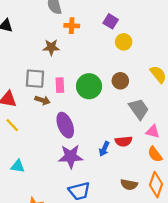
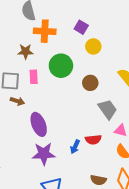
orange cross: (72, 26) -> (45, 31), size x1.5
pink rectangle: (60, 85) -> (34, 77), moved
green circle: (89, 86) -> (61, 66), moved

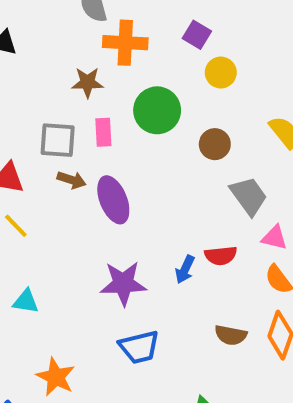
purple ellipse: (39, 124) -> (113, 200), moved

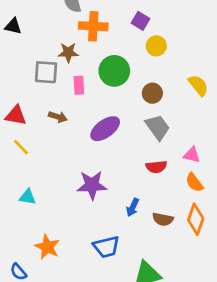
gray square: (58, 140) -> (46, 72), moved
gray trapezoid: (249, 196) -> (158, 127), moved
purple ellipse: (113, 200) -> (105, 129), moved, turned 76
blue arrow: (185, 269) -> (133, 207), moved
blue trapezoid: (139, 347) -> (106, 247), moved

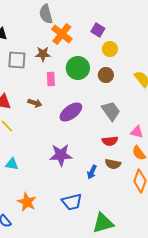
orange cross: (93, 26) -> (62, 34), turned 35
gray square: (46, 72) -> (17, 60), moved
brown circle: (152, 93) -> (106, 75), moved
brown semicircle: (163, 219) -> (113, 164), moved

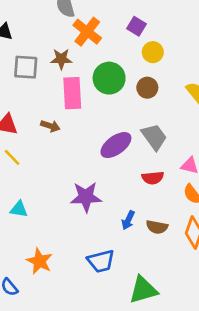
pink rectangle: (51, 79) -> (72, 93), size x1.6
purple ellipse: (71, 112) -> (116, 145), moved
brown semicircle: (113, 164) -> (157, 227), moved

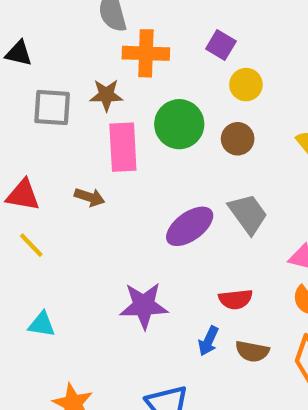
orange cross: (87, 32) -> (146, 53), turned -36
red semicircle: (153, 178) -> (236, 299), moved

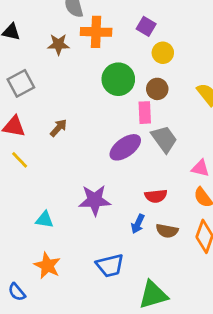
brown star: (106, 95) -> (58, 44), moved
gray square: (52, 108) -> (21, 83), moved, turned -32
pink rectangle: (123, 147) -> (145, 113), moved, size x0.7
brown arrow: (90, 197) -> (58, 128), turned -66
cyan triangle: (42, 324) -> (45, 220), moved

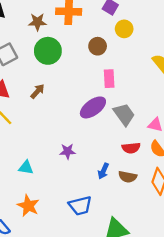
green circle: (118, 79) -> (48, 51), moved
brown circle: (157, 89) -> (98, 46), moved
gray trapezoid: (164, 139) -> (124, 114), moved
red semicircle: (156, 196) -> (131, 148), moved
purple star: (95, 200) -> (68, 151), size x0.6

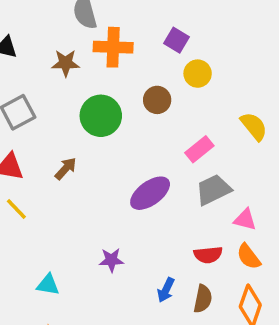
green circle: (48, 51) -> (101, 116), moved
pink rectangle: (109, 79) -> (199, 149), moved, turned 54
gray trapezoid: (124, 114) -> (213, 190), moved, turned -80
brown semicircle: (128, 177) -> (203, 299), turned -90

